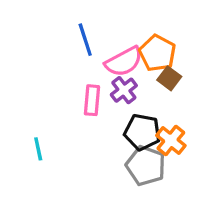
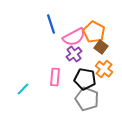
pink rectangle: (92, 100) -> (55, 77), moved
orange cross: (171, 140) -> (104, 69), moved
cyan line: (38, 149) -> (23, 89), turned 56

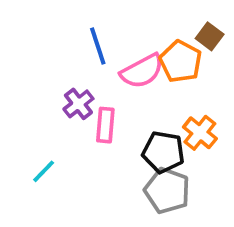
brown square: (101, 47) -> (210, 36), moved
purple cross: (74, 54) -> (78, 104), moved
pink rectangle: (55, 77) -> (105, 125), moved

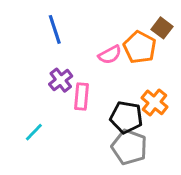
blue line: (98, 46) -> (55, 29), moved
pink semicircle: (142, 71) -> (110, 55), size x0.7

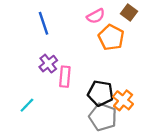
brown square: (162, 28) -> (129, 13), moved
pink semicircle: (110, 55) -> (96, 16), moved
orange cross: (155, 102) -> (123, 100), moved

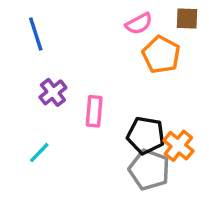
brown square: (129, 13) -> (187, 18), turned -35
blue line: (44, 23) -> (36, 34), moved
purple cross: (48, 64) -> (53, 92), moved

